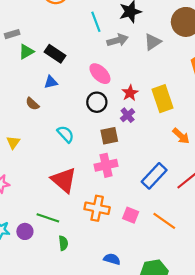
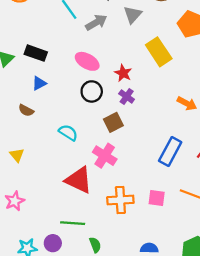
yellow rectangle: (163, 99) -> (159, 52), moved
pink cross: (106, 165) -> (105, 156), moved, turned -30

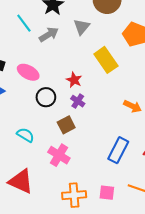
pink ellipse: (87, 61) -> (28, 72), moved
red triangle: (79, 180) -> (21, 181), moved

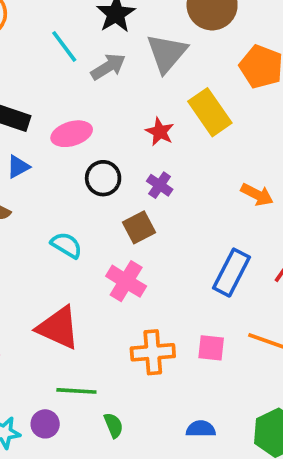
gray triangle: (82, 27) -> (167, 53), size x1.4
pink ellipse: (28, 72) -> (72, 134), turned -45
red star: (74, 80) -> (160, 132), moved

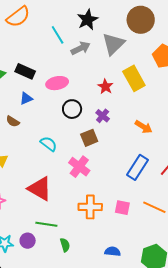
orange arrow: (257, 195) -> (144, 127), moved

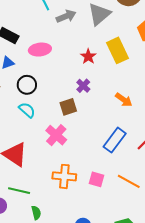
black circle: (72, 109) -> (27, 85), moved

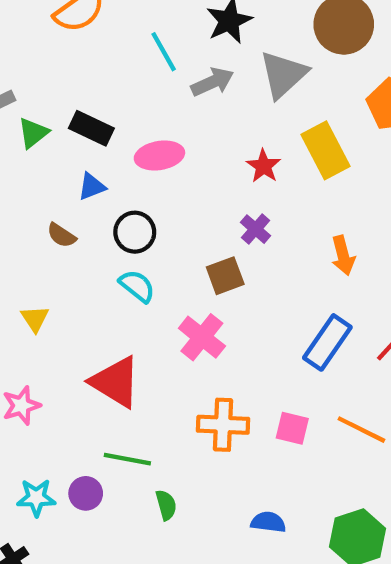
orange arrow: (124, 100) -> (343, 255), turned 42

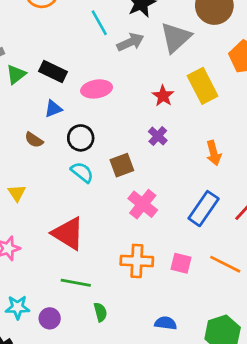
brown square: (225, 276) -> (122, 165), moved
pink cross: (202, 337) -> (143, 204), moved
purple circle: (86, 493) -> (50, 318), moved

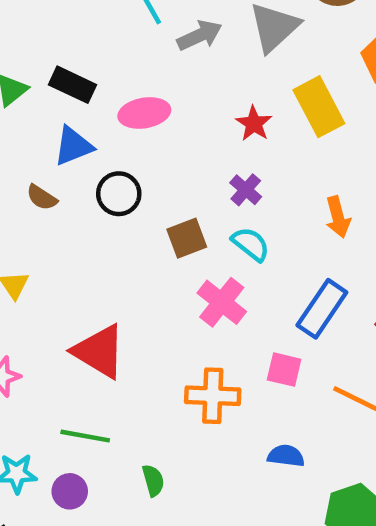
blue triangle: (53, 109) -> (73, 146), size x1.4
cyan semicircle: (82, 172) -> (251, 244), moved
pink square: (181, 263) -> (284, 370), moved
green line: (76, 283) -> (85, 436), moved
blue semicircle: (166, 323) -> (286, 456), moved

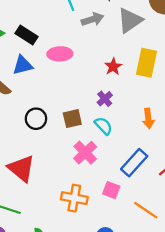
yellow rectangle: (319, 107) -> (146, 63), turned 32
black circle: (119, 194) -> (36, 119), moved

